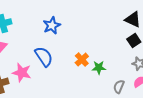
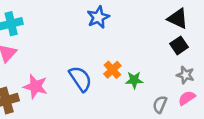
blue star: (52, 26) -> (98, 17), moved
blue semicircle: (44, 57) -> (80, 79), moved

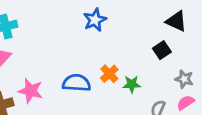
black square: (179, 45) -> (162, 50), moved
blue semicircle: (80, 79) -> (77, 83), turned -52

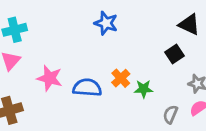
blue star: (95, 20) -> (106, 23), turned -30
pink star: (31, 91) -> (50, 78), moved

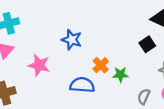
blue star: (106, 23) -> (72, 40), moved
blue semicircle: (87, 88) -> (82, 85), moved

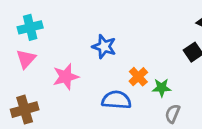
pink star: (39, 65) -> (66, 77), turned -30
gray semicircle: (144, 97) -> (173, 114), moved

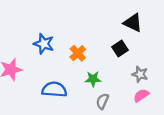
orange cross: (138, 77) -> (78, 53), moved

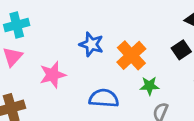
orange cross: (78, 53) -> (131, 55), size x1.5

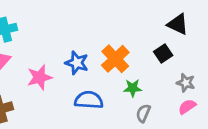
blue star: (91, 44) -> (77, 63), moved

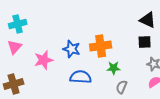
black square: (163, 53) -> (145, 42), moved, turned 32
orange cross: (115, 59) -> (101, 46), turned 35

